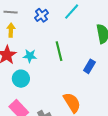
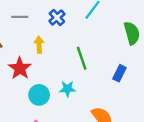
yellow arrow: (11, 30) -> (39, 45), moved
cyan star: (30, 56) -> (67, 89), moved

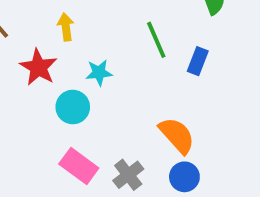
green line: (82, 58) -> (156, 40), moved
cyan star: (67, 89) -> (99, 73), moved

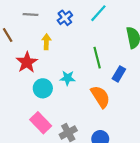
cyan star: (99, 73) -> (68, 78), moved
orange semicircle: (177, 135) -> (100, 97), moved

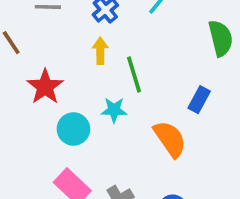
yellow arrow: (46, 42) -> (100, 51), moved
green line: (97, 58) -> (134, 74), moved

